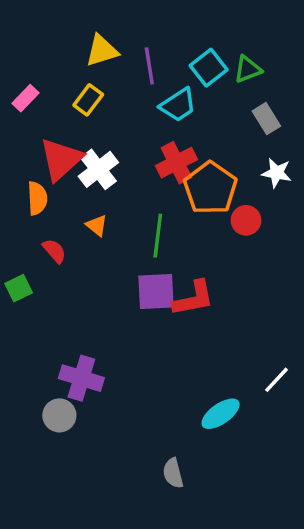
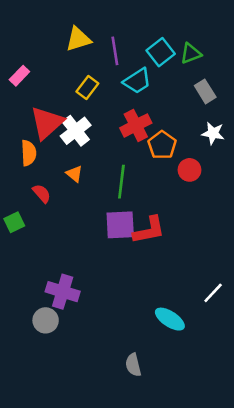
yellow rectangle: (88, 100) -> (87, 88), moved
orange pentagon: (210, 188) -> (162, 145), size x0.7
cyan ellipse: (221, 414) -> (170, 319), turned 68

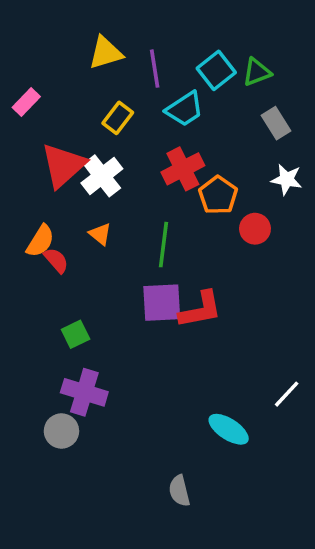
orange semicircle: (29, 153) -> (40, 241), moved, turned 35
green square: (14, 222) -> (76, 334), moved

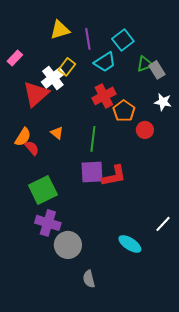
green triangle: (257, 72) -> (145, 64), moved
white cross: (102, 176) -> (53, 78), moved
green square: (76, 334) -> (43, 190), size x1.8
gray circle: (61, 431) -> (68, 245), moved, size x1.4
gray semicircle: (179, 491) -> (89, 279), moved

